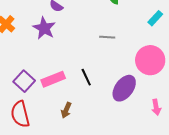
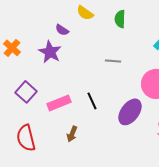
purple square: (24, 81) -> (26, 92), moved

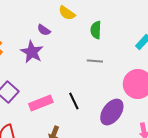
green semicircle: (120, 19) -> (96, 30), moved

